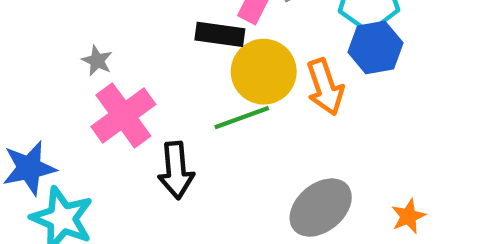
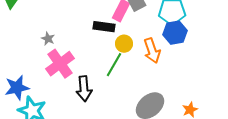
yellow circle: (264, 72) -> (124, 44), size x0.6
green line: (242, 118) -> (114, 65), turned -40

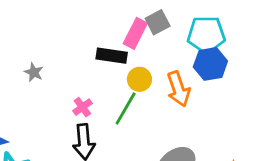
pink cross: (60, 64) -> (82, 107), moved, size x0.5

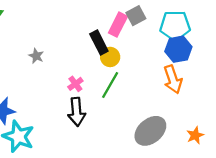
black rectangle: (112, 56) -> (99, 42), turned 55
yellow circle: (139, 79) -> (110, 57), moved
orange arrow: (178, 89) -> (173, 79), moved

